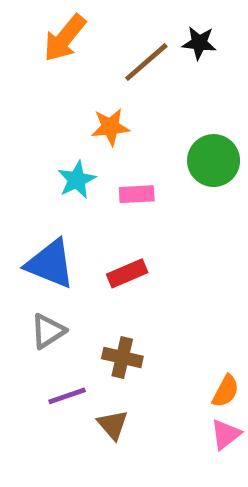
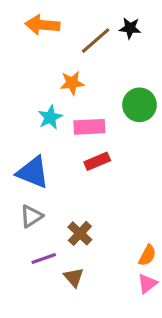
orange arrow: (65, 38) -> (42, 25), turned 56
pink rectangle: (137, 194) -> (89, 127), size x1.4
red rectangle: (127, 273) -> (97, 161), moved
brown cross: (122, 357) -> (80, 233), turned 30

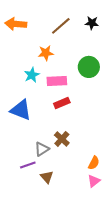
orange arrow: (42, 25) -> (16, 24), moved
black star: (130, 28) -> (92, 23), moved
gray triangle: (31, 216) -> (42, 149), moved
brown cross: (80, 233) -> (62, 139), moved

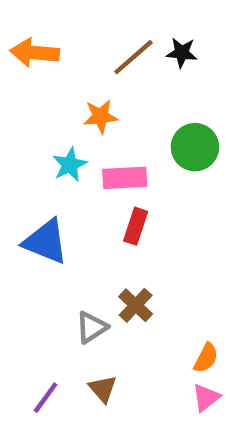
black star: (92, 23) -> (182, 53), moved
red rectangle: (62, 103) -> (136, 226), turned -49
purple line: (28, 165) -> (46, 398), moved, turned -35

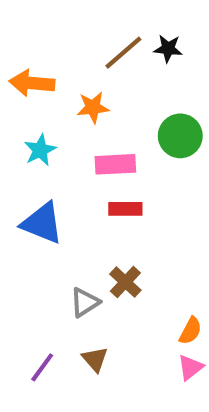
orange arrow: (35, 53) -> (32, 83), moved
cyan star: (70, 165) -> (40, 150), moved
red rectangle: (136, 226) -> (125, 209), turned 72

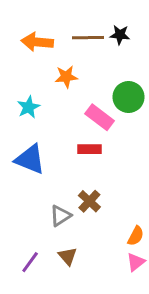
brown line: (123, 53) -> (88, 38), turned 40
orange arrow: (32, 83) -> (37, 42), moved
pink rectangle: (115, 164) -> (100, 117), moved, turned 40

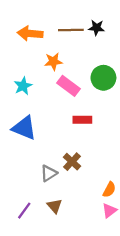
pink rectangle: (100, 117) -> (69, 86), moved
red rectangle: (89, 149) -> (82, 120), moved

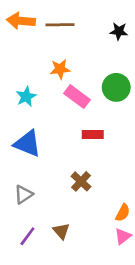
black star: (96, 28) -> (119, 31), moved
brown line: (71, 30) -> (60, 25), moved
orange arrow: (30, 33) -> (21, 21), moved
gray triangle: (49, 173) -> (24, 194), moved

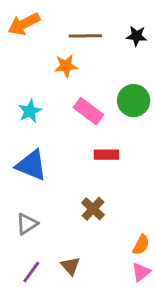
orange arrow: (21, 21) -> (24, 24), turned -32
brown line: (60, 25) -> (85, 36), moved
orange star: (60, 69) -> (66, 66), moved

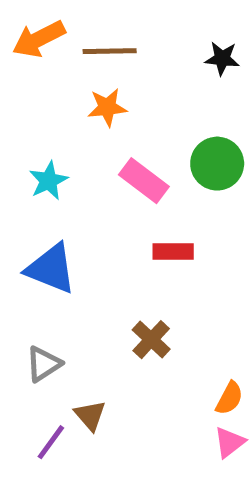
brown line: (85, 36) -> (110, 51), moved
brown triangle: (70, 266) -> (90, 415), moved

